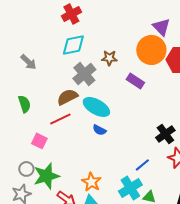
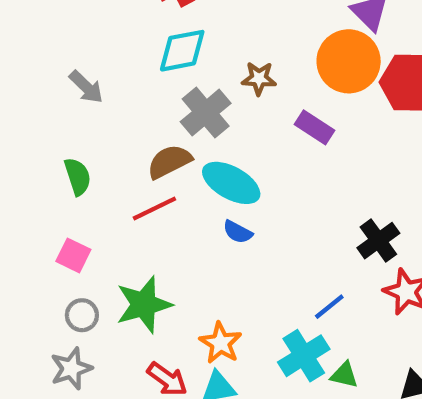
pink square: (39, 141) -> (73, 255), moved
green star: (46, 176) -> (144, 305), moved

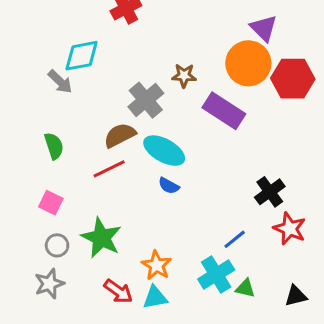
cyan diamond: (182, 51) -> (82, 56), moved
purple rectangle: (314, 127) -> (224, 111), size x1.5
green star: (144, 305) -> (101, 238), turned -30

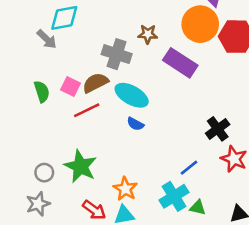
gray cross: (146, 100) -> (117, 54), turned -32
pink square: (51, 203) -> (70, 87), moved

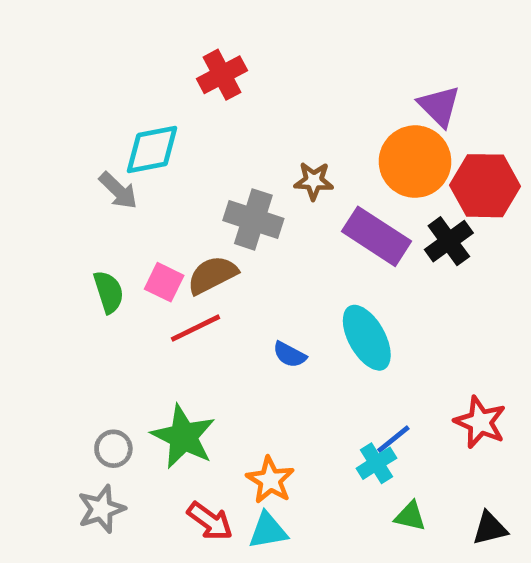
cyan ellipse: (132, 95) -> (367, 338), moved, turned 32
black cross: (218, 129) -> (449, 241), moved
cyan cross: (174, 196) -> (376, 463), moved, size x0.7

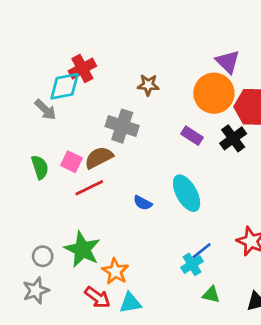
red cross: (222, 75) -> (82, 69), moved
brown star: (314, 181) -> (148, 85), moved
purple rectangle: (376, 236) -> (192, 136), size x0.6
orange star: (270, 480) -> (115, 271), moved

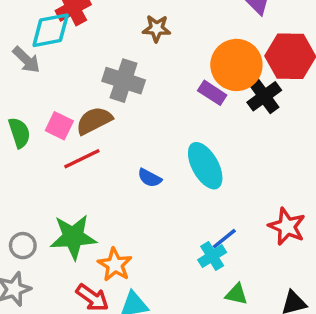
orange circle: (214, 93) -> (236, 65), moved
green star: (82, 249) -> (73, 237), turned -30

